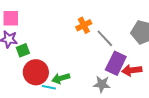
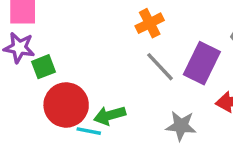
gray line: (105, 38) -> (160, 67), moved
purple rectangle: (116, 63) -> (202, 63), moved

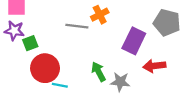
gray line: (160, 67) -> (77, 26), moved, turned -40
green arrow: (110, 115) -> (99, 72), moved, turned 78

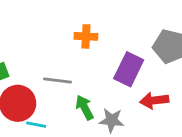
orange cross: (100, 15) -> (86, 36), turned 30
gray line: (77, 26) -> (58, 81), moved

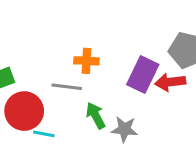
orange cross: (86, 36) -> (86, 61), moved
red arrow: (154, 100) -> (170, 82), moved

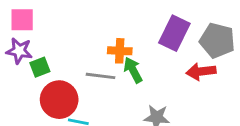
purple rectangle: (143, 75) -> (174, 33), moved
green arrow: (96, 116) -> (133, 70), moved

